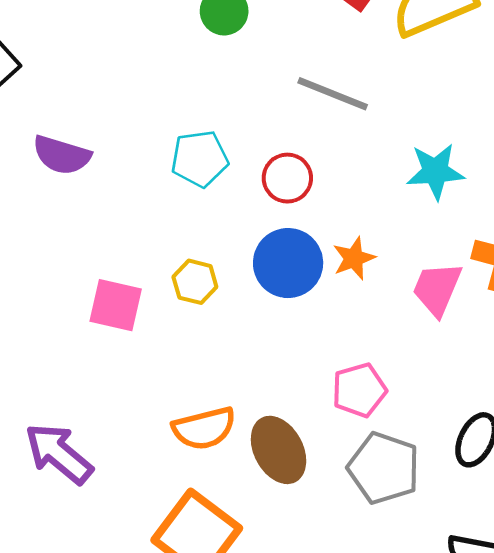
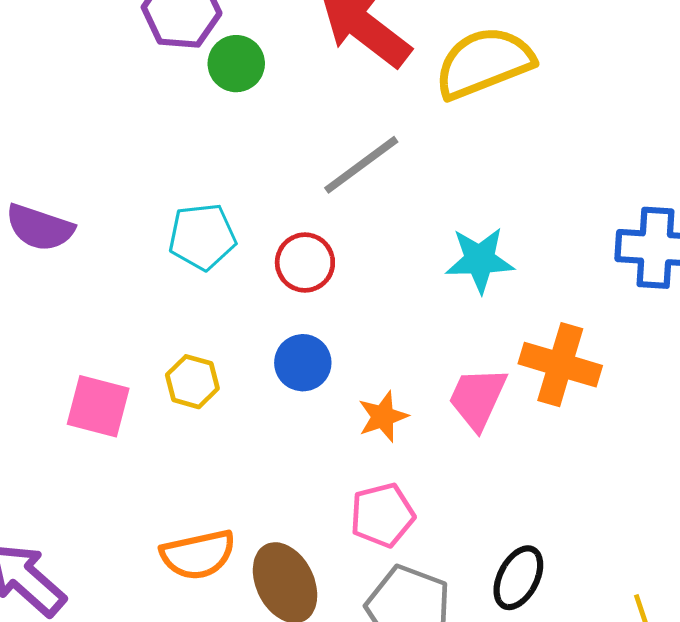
gray line: (333, 94) -> (361, 165), turned -60
orange star: (354, 258) -> (383, 417), moved
blue circle: (288, 263) -> (303, 363), size x0.7

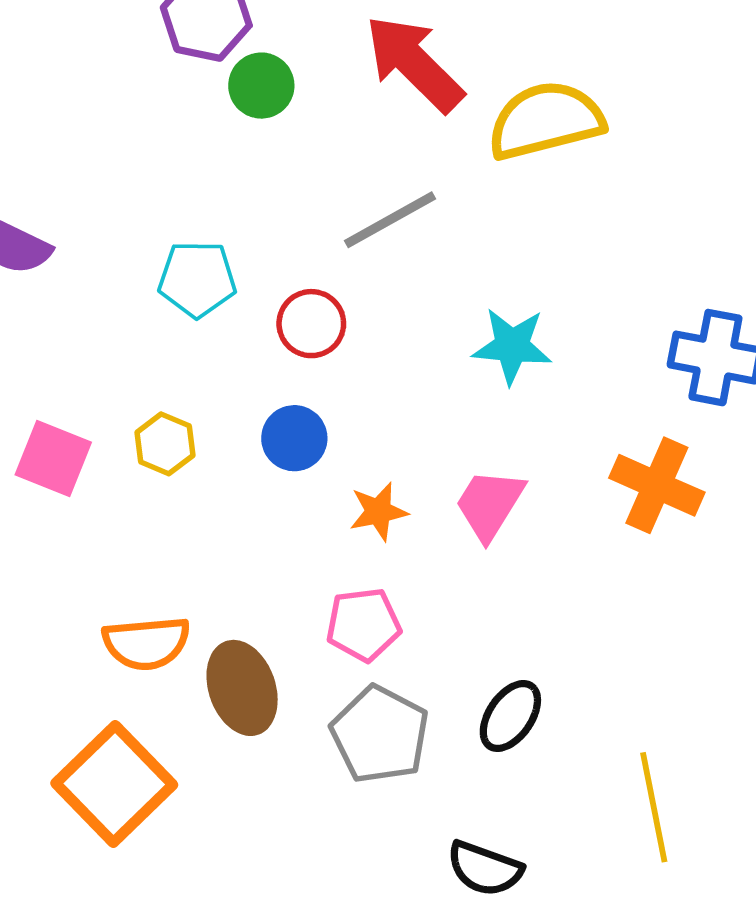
orange cross: (560, 365) -> (657, 485), moved

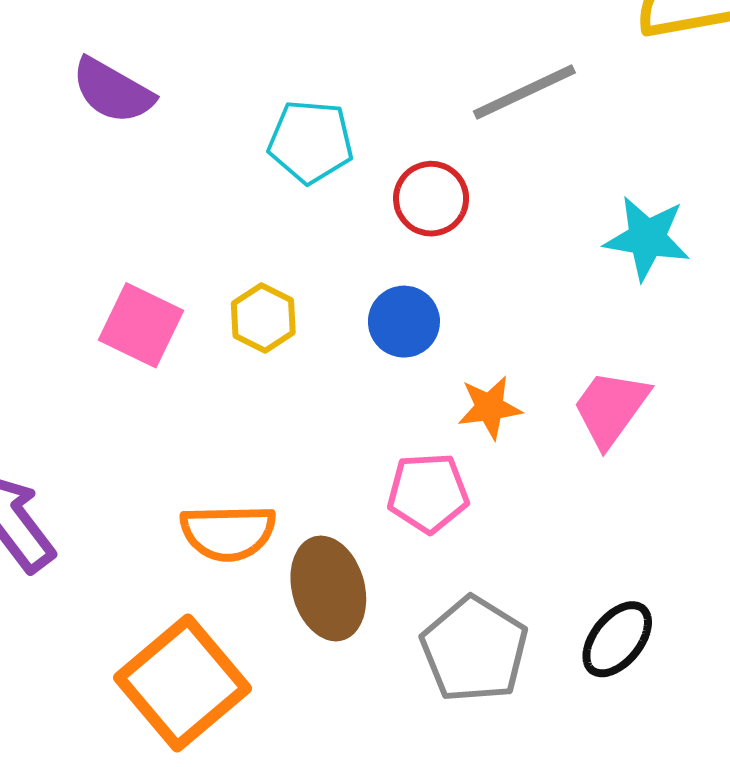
pink pentagon: (363, 624) -> (428, 493), moved

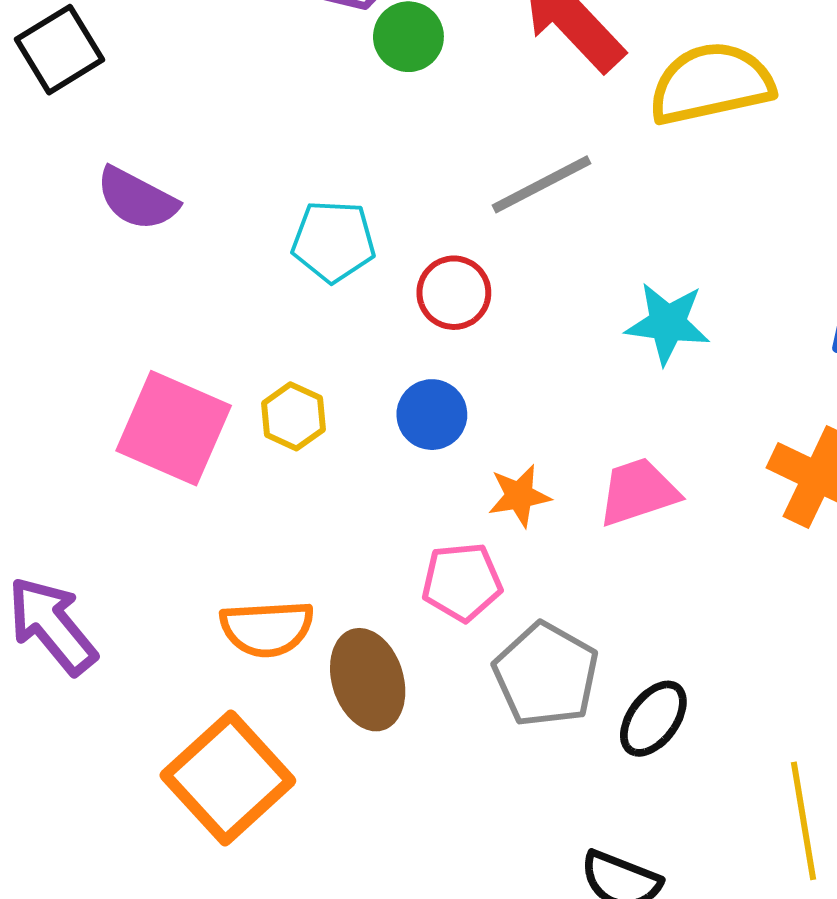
pink square: (141, 325) -> (174, 428), size x1.4
pink trapezoid: (611, 408) -> (638, 492), turned 38
gray pentagon: (474, 649) -> (546, 675), moved

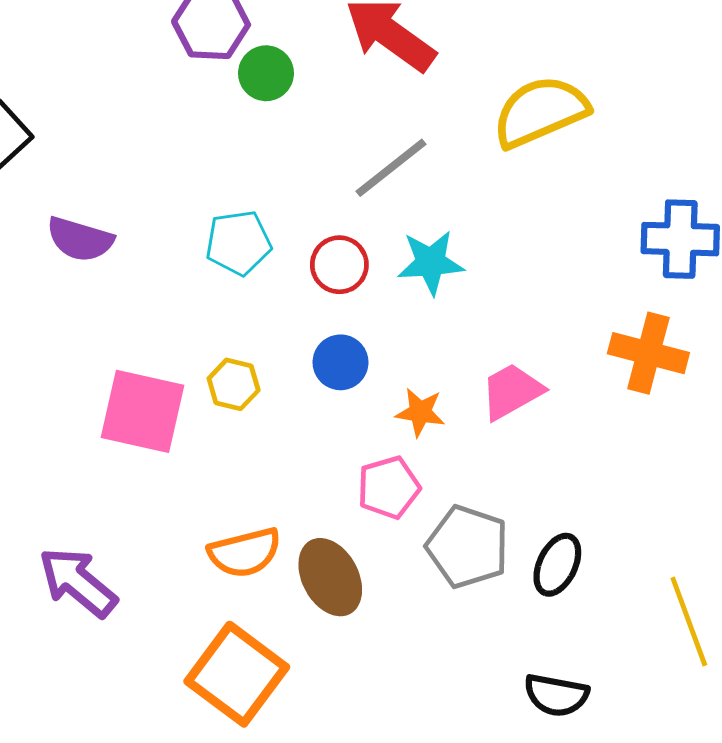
yellow semicircle: (711, 84) -> (540, 112), moved
cyan star: (668, 323) -> (431, 262), moved
orange star: (519, 496) -> (420, 412), turned 30

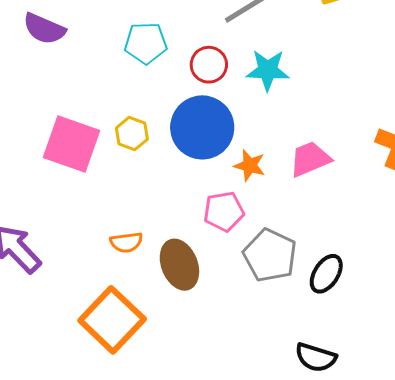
blue circle: (340, 362) -> (202, 127), size x1.8
orange semicircle: (245, 553) -> (126, 242), size x0.7

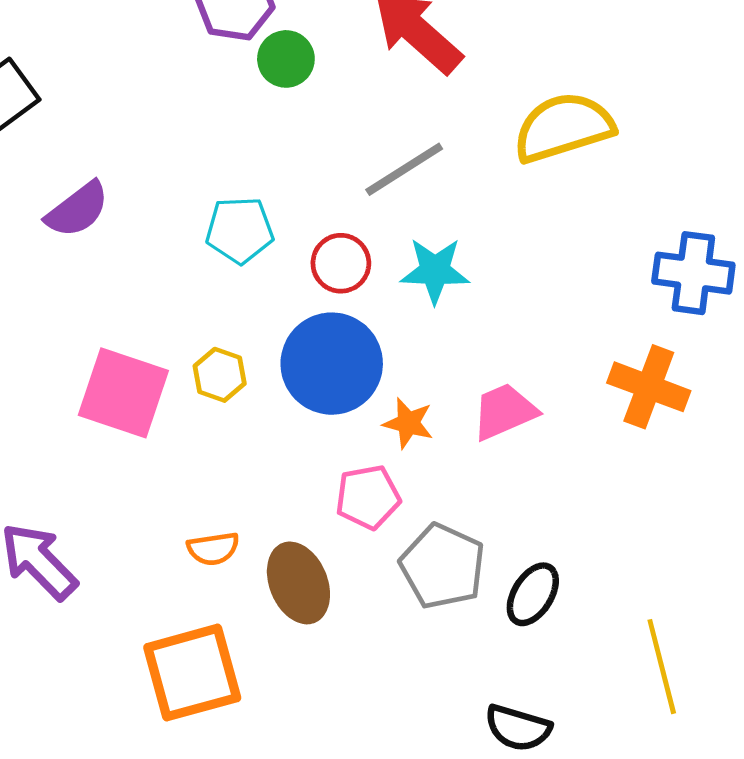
purple semicircle: (44, 29) -> (77, 210), turned -60
orange square: (112, 320) -> (192, 673), turned 32

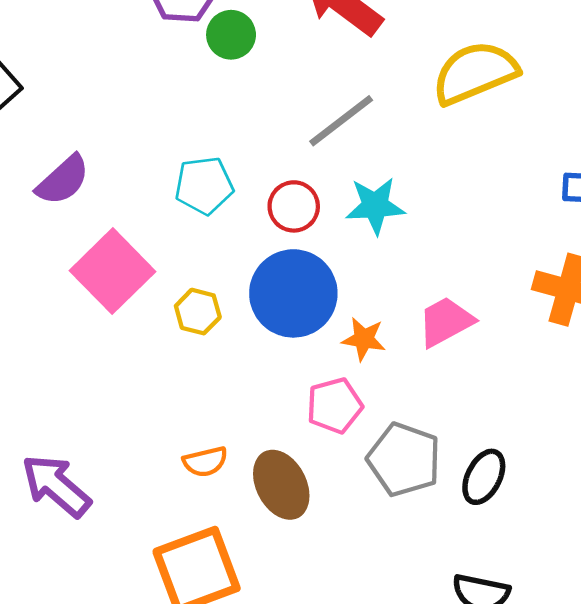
pink square: (123, 393) -> (112, 271), moved, turned 32

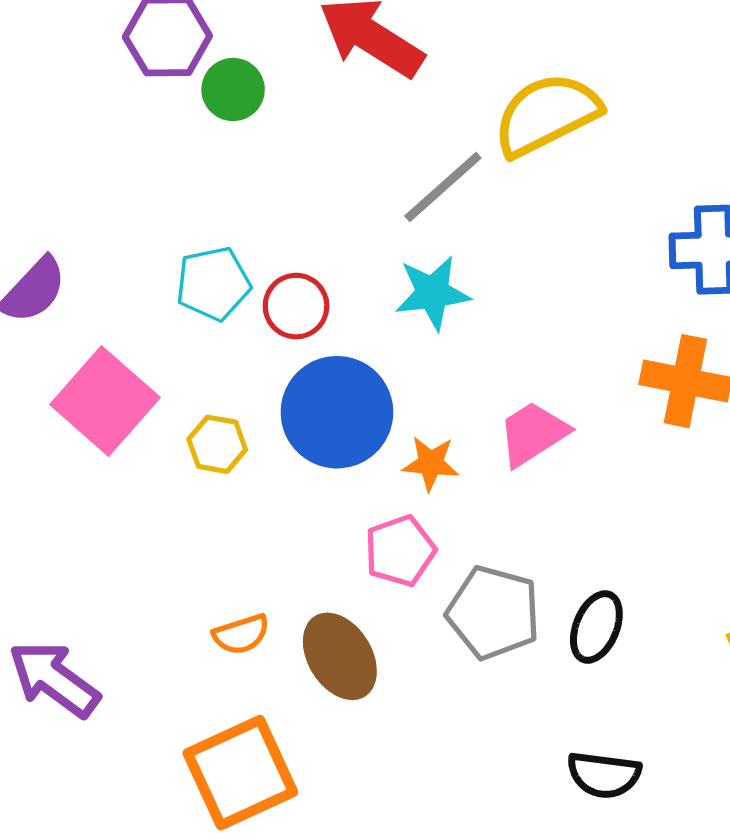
gray line: (341, 121) -> (443, 187), moved
red circle: (294, 206) -> (296, 306), moved

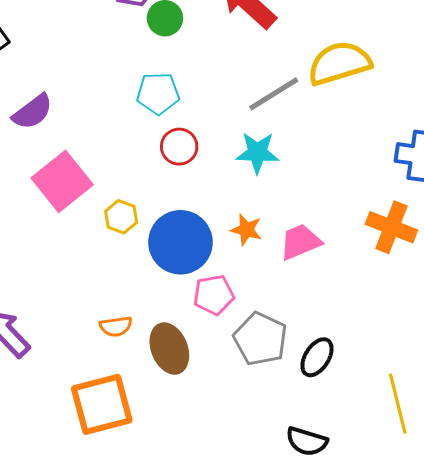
cyan pentagon: (213, 284) -> (158, 93), moved
blue circle: (337, 412) -> (180, 242), moved
orange star: (431, 463) -> (246, 230), moved

